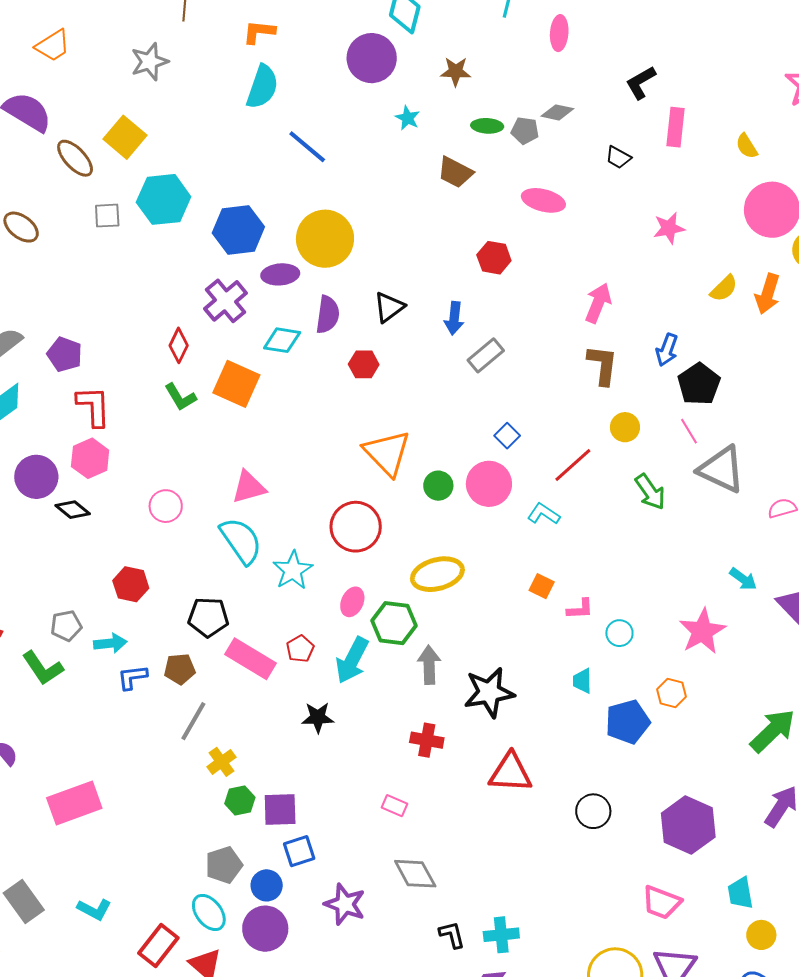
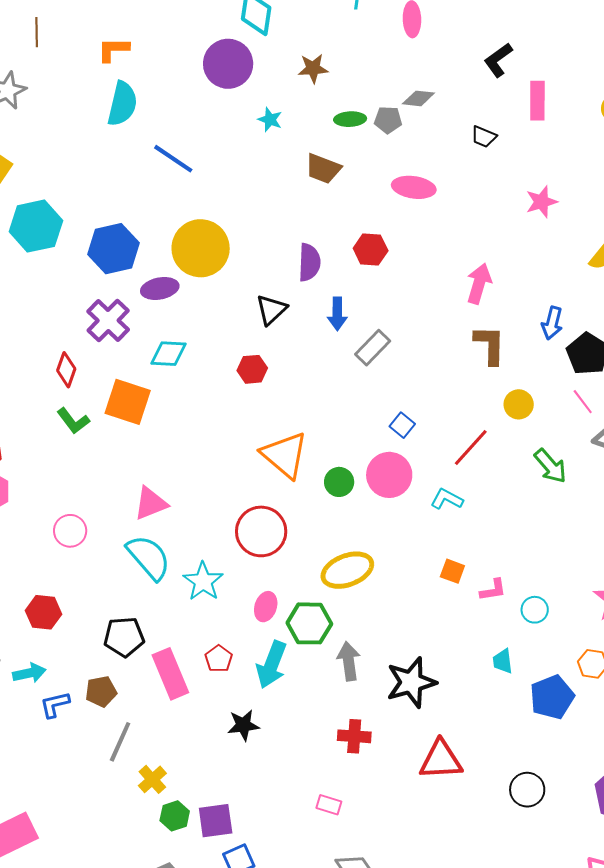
purple semicircle: (328, 315) -> (309, 262), moved
pink rectangle: (251, 659) -> (170, 674), turned 42

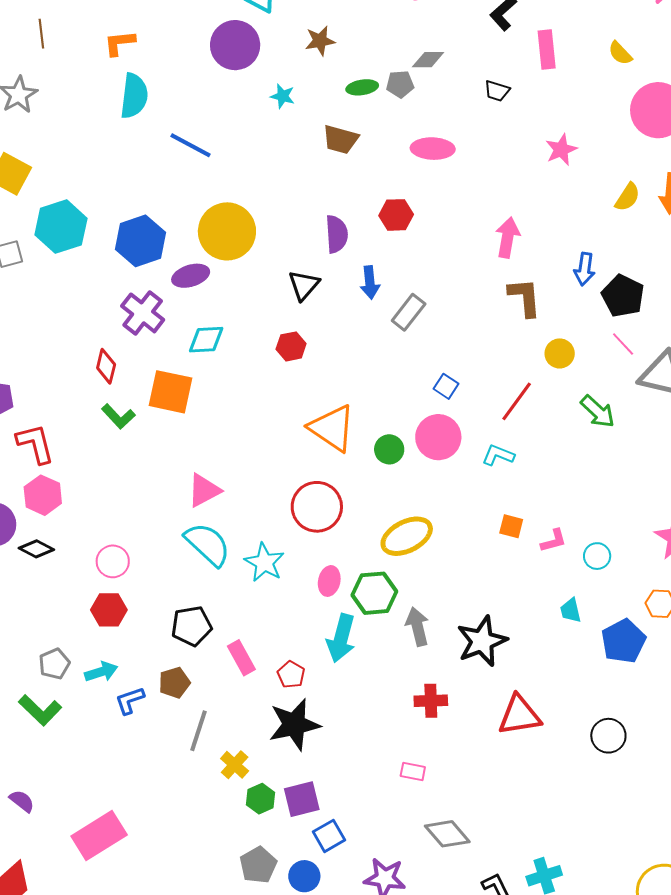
pink circle: (70, 531) -> (113, 561), moved
red pentagon: (219, 659) -> (291, 675), moved
pink rectangle: (170, 674) -> (241, 658), size x0.7
black star: (243, 725) -> (294, 724), moved, size x1.6

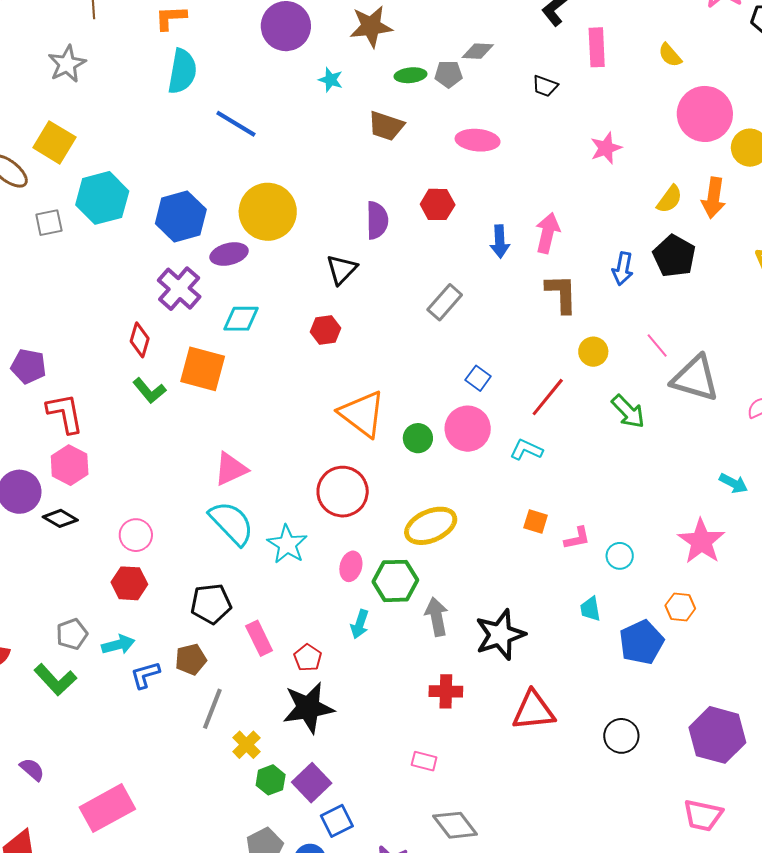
brown star: (320, 41) -> (371, 26), size x1.4
blue arrow: (370, 282) -> (500, 241), moved
black pentagon: (623, 296) -> (674, 256), moved
cyan arrow: (341, 638) -> (360, 624), size x0.6
purple square: (302, 799) -> (312, 783), turned -33

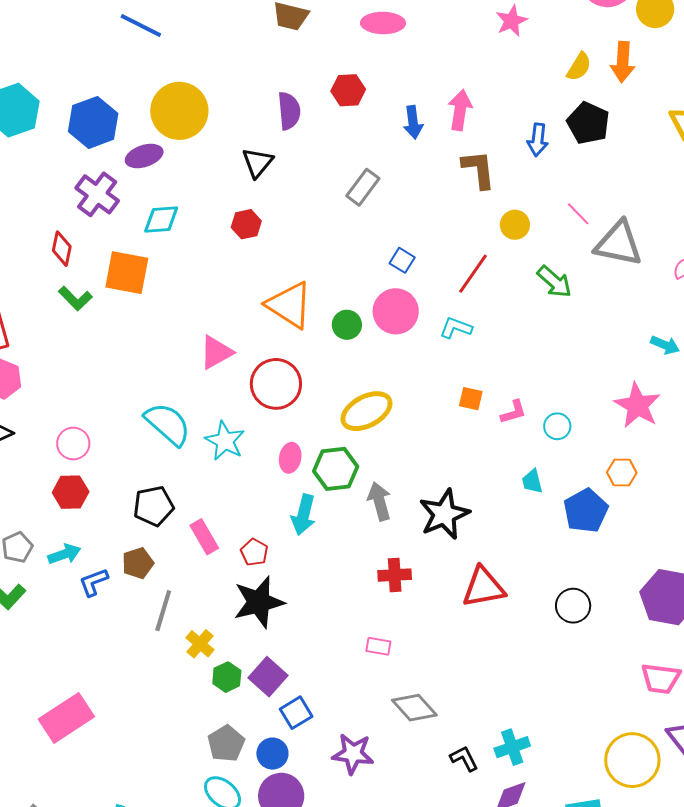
pink triangle: (231, 469) -> (216, 352), moved
cyan arrow: (360, 624) -> (303, 515), size x1.4

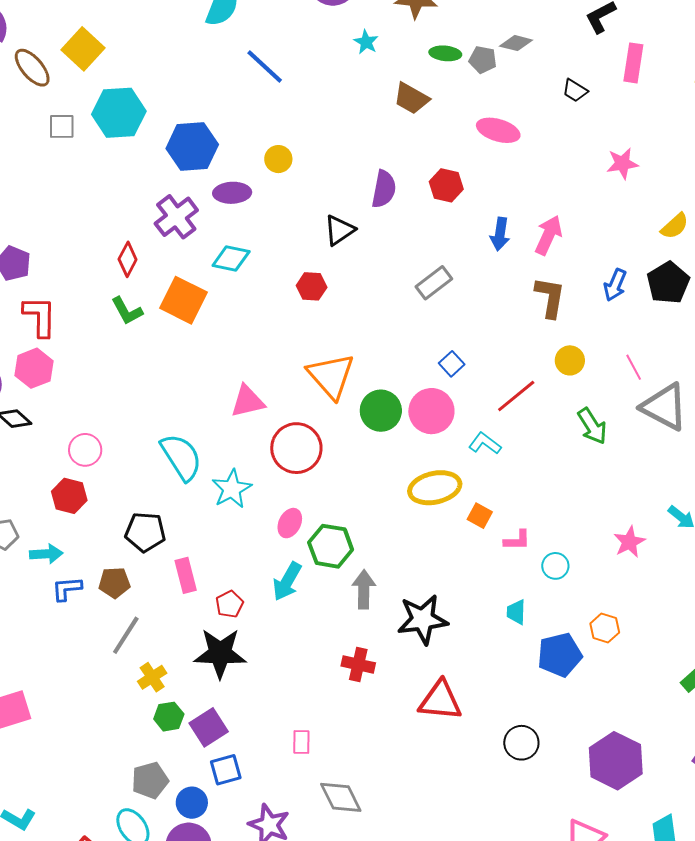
yellow circle: (179, 111) -> (278, 159), size x0.5
green circle: (347, 325) -> (381, 411), size x1.4
pink star: (637, 405) -> (629, 542), moved, size x0.7
yellow ellipse: (366, 411) -> (435, 488), moved
pink rectangle: (378, 646) -> (301, 742), moved, turned 65

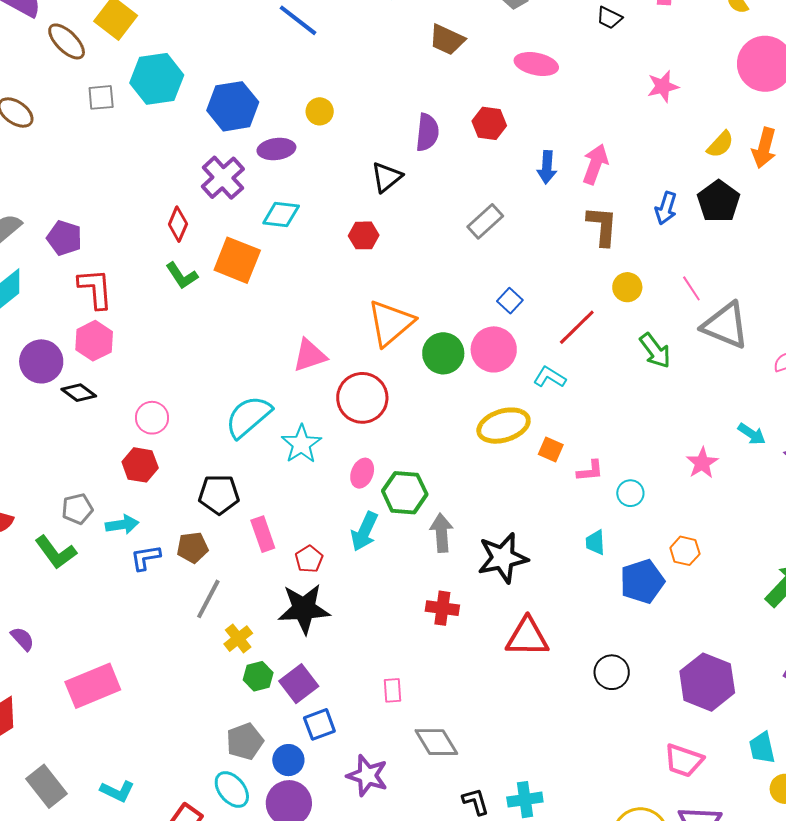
orange triangle: (331, 376) -> (391, 323), turned 36
cyan semicircle: (181, 457) -> (248, 417), turned -93

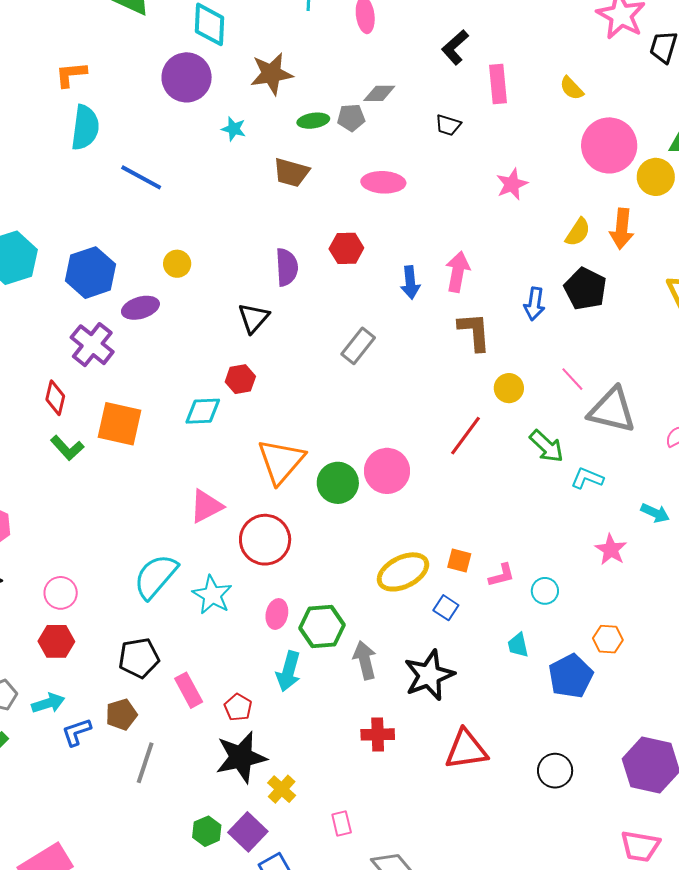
cyan diamond: (281, 215) -> (203, 411), moved
blue square: (510, 301) -> (446, 608), moved
cyan L-shape: (550, 377) -> (587, 478), moved
yellow ellipse: (504, 426) -> (403, 572), moved
yellow cross: (238, 639) -> (282, 789), moved

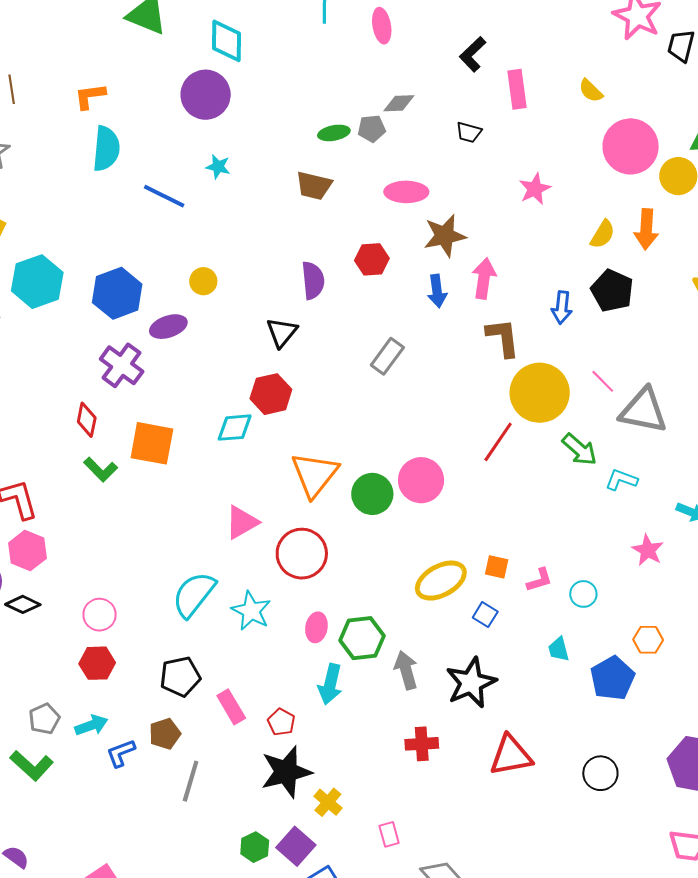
brown star: (271, 74) -> (445, 236), moved
cyan star: (234, 129) -> (218, 167), moved
red hexagon: (240, 379) -> (271, 394), size x1.4
yellow circle: (509, 388) -> (540, 393), size x2.0

